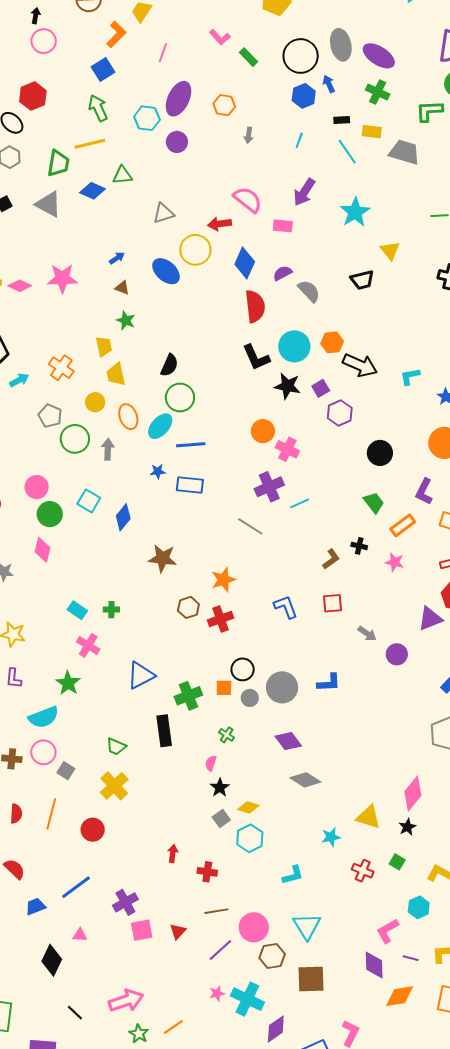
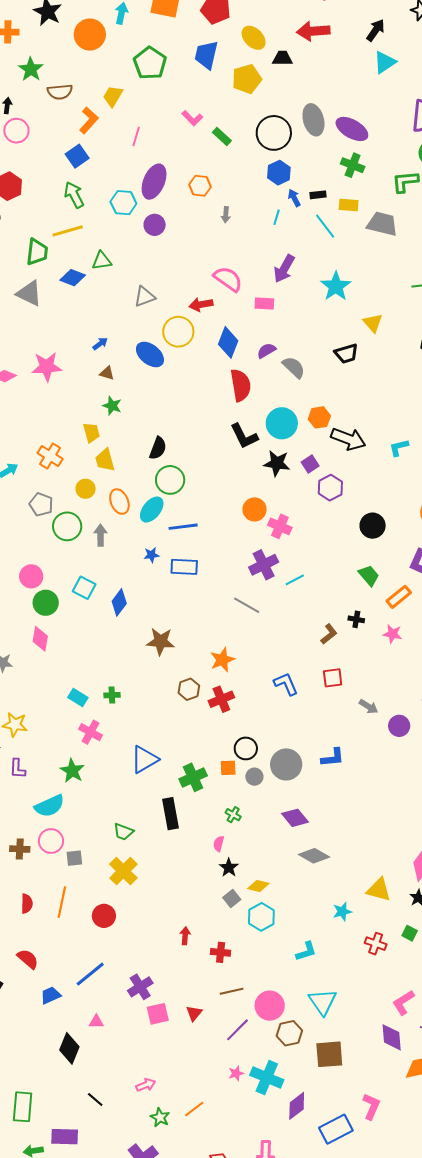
blue arrow: (329, 84) -> (294, 198), moved
gray square: (66, 771) -> (74, 858), turned -36
pink arrow: (126, 1001) -> (146, 1085), size x0.6

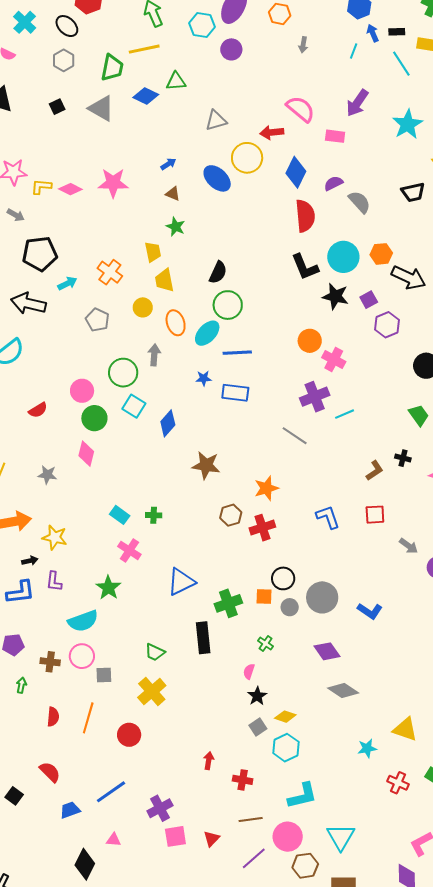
green circle: (67, 526) -> (123, 373), moved
blue L-shape: (333, 758) -> (370, 611), moved, turned 35
cyan L-shape: (306, 951) -> (303, 796), moved, size x1.4

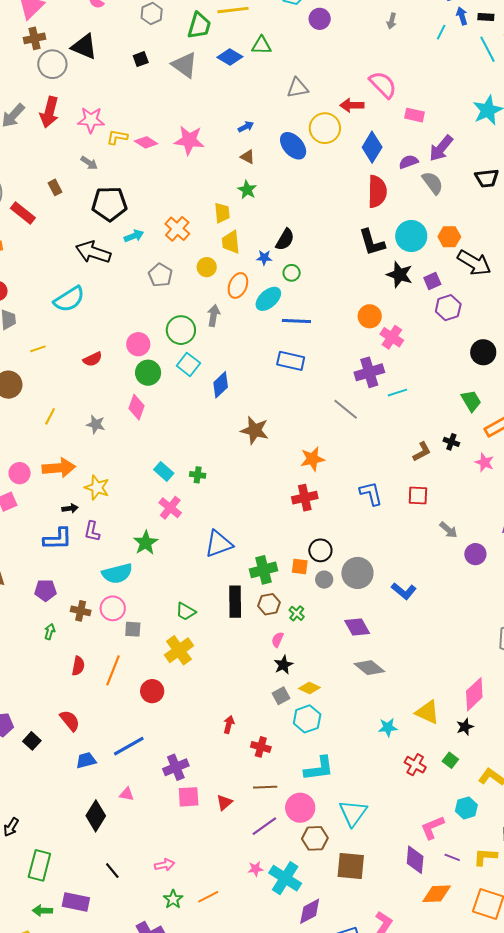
purple arrow: (357, 103) -> (441, 148), moved
green circle: (228, 305) -> (292, 273), size x0.6
orange ellipse: (176, 323) -> (238, 285), turned 35
blue star: (204, 378) -> (264, 258), moved
brown hexagon: (231, 515) -> (269, 604), moved

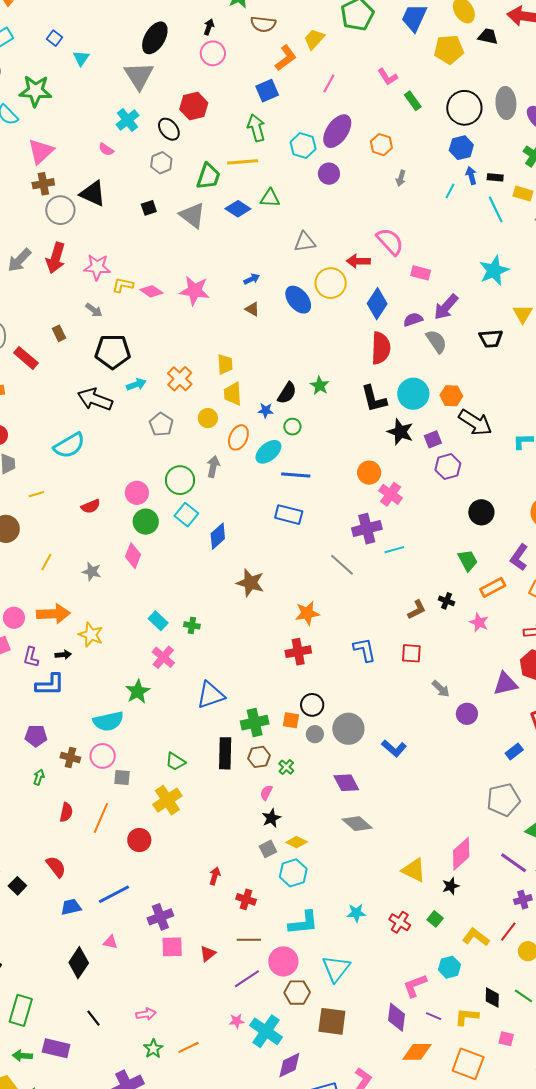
green star: (247, 190) -> (320, 386), moved
purple L-shape: (92, 531) -> (31, 657), moved
cyan star: (388, 727) -> (356, 913), moved

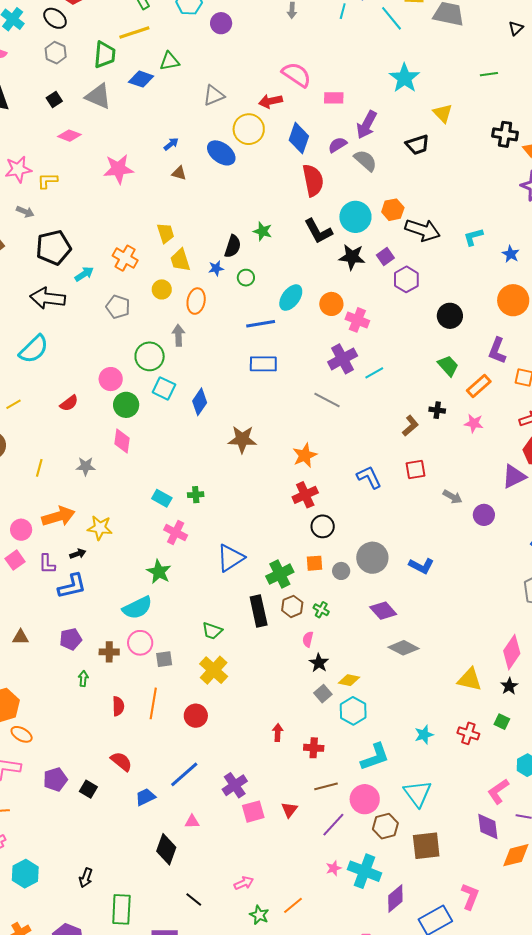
pink diamond: (151, 291) -> (69, 136), moved
cyan ellipse: (268, 452) -> (291, 298), moved
black circle: (312, 705) -> (323, 526), moved

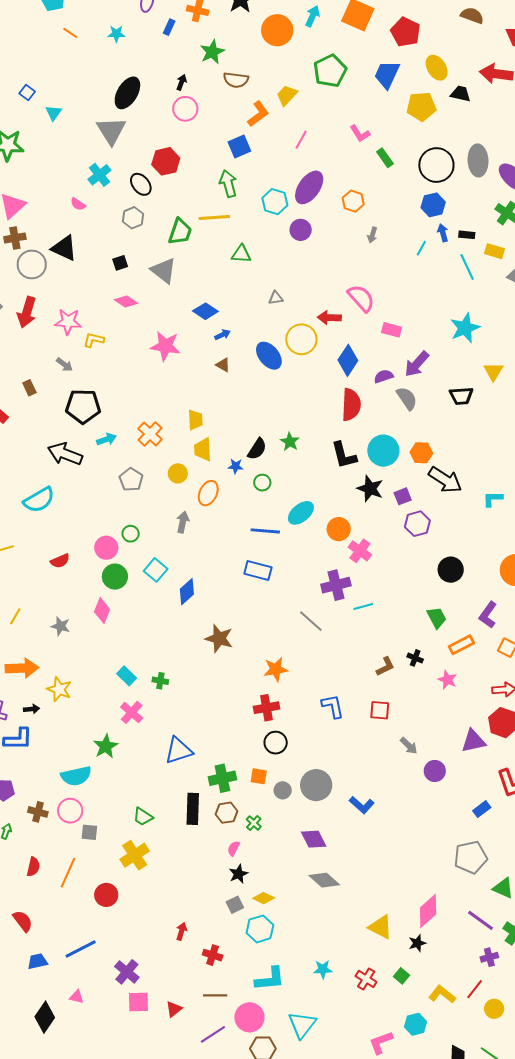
blue diamond: (141, 79) -> (205, 311), moved
gray triangle: (214, 95) -> (276, 298), size x0.7
green circle: (150, 356) -> (131, 534), moved, size x0.6
purple cross: (235, 785) -> (127, 972), turned -30

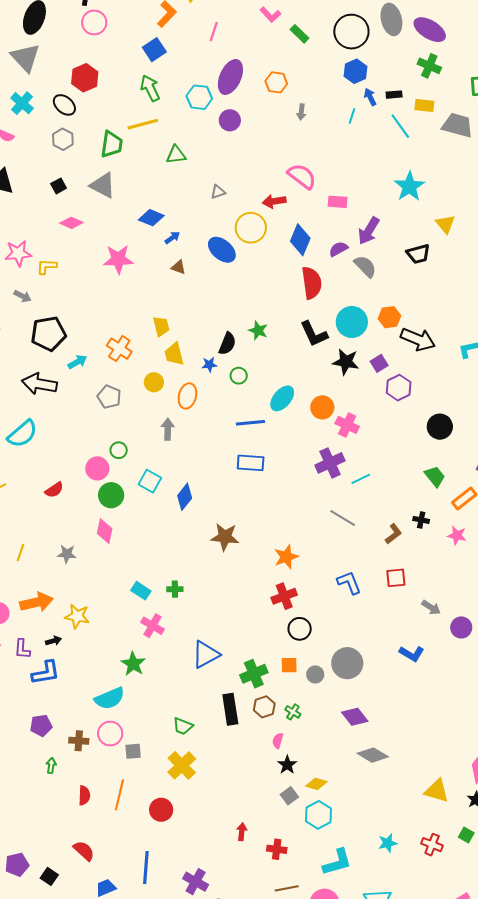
gray line: (311, 621) -> (343, 518), moved
blue L-shape: (362, 805) -> (412, 654), moved
blue line: (81, 949) -> (146, 868), turned -48

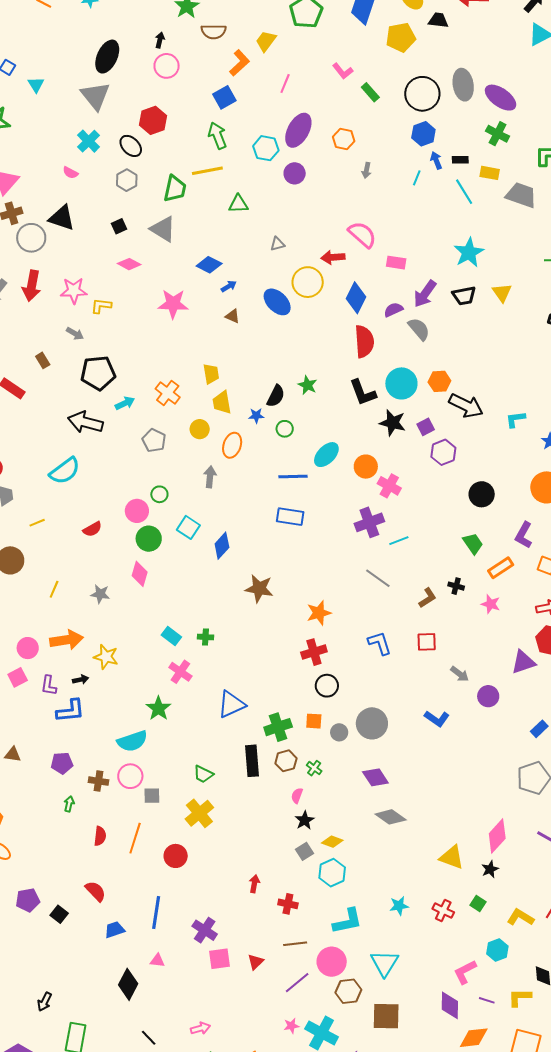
black trapezoid: (418, 254) -> (464, 296), moved

